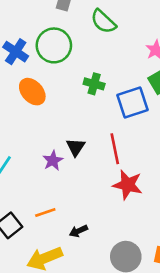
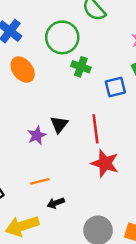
green circle: (54, 45) -> (62, 37), moved
blue square: (133, 103) -> (115, 87), size x0.7
orange line: (45, 213) -> (40, 181), moved

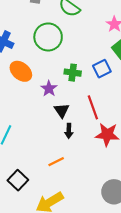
green cross: (81, 67) -> (73, 73), moved
purple star: (37, 135) -> (49, 89), moved
black arrow: (56, 203) -> (69, 131), moved, turned -56

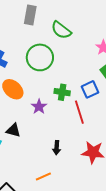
red line: (93, 107) -> (79, 112), moved
black triangle: (62, 111) -> (13, 130), moved, turned -42

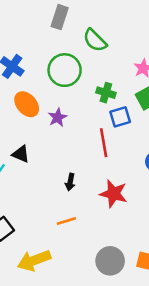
green cross: (62, 92) -> (106, 93), moved
purple star: (39, 107) -> (58, 117), moved
orange line: (43, 177) -> (66, 221), moved

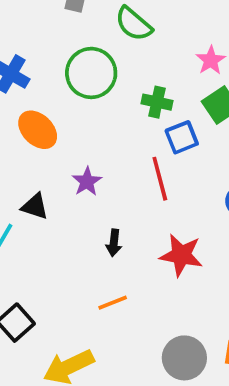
purple star: (58, 117) -> (87, 181), moved

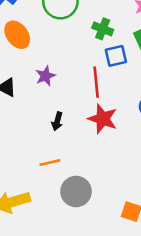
red star: (181, 255) -> (103, 119), moved
gray circle: (184, 358) -> (76, 192), moved

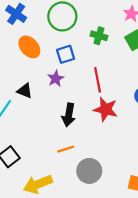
blue square: (116, 56) -> (66, 54), moved
black arrow: (57, 121) -> (69, 115), size x1.5

